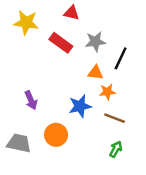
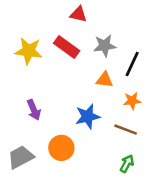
yellow star: (26, 22) -> (29, 51), moved
orange star: (107, 92) -> (132, 101), moved
gray trapezoid: (19, 143) -> (21, 157), turned -40

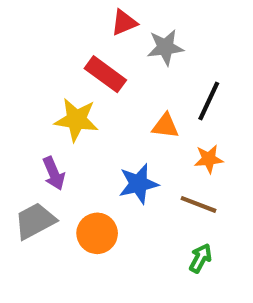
red triangle: (78, 14) -> (124, 23), turned -36
gray star: (105, 46) -> (165, 47), moved
yellow star: (29, 51) -> (76, 120), moved
gray trapezoid: (21, 157) -> (35, 221), moved

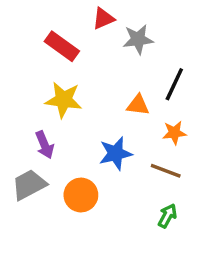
red rectangle: (105, 74) -> (62, 46), moved

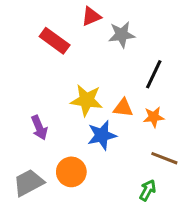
yellow star: (64, 100) -> (87, 100), moved
orange triangle: (138, 105) -> (123, 108), moved
brown line: (166, 171) -> (164, 158), moved
gray trapezoid: (29, 185) -> (29, 183), moved

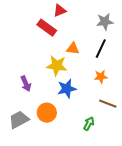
gray star: (122, 35) -> (105, 22), moved
red rectangle: (55, 41) -> (47, 28), moved
orange triangle: (123, 108) -> (73, 49), moved
green arrow: (148, 190) -> (89, 124), moved

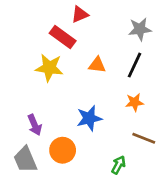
yellow star: (57, 66) -> (49, 68), moved
purple arrow: (26, 84) -> (35, 125), moved
gray trapezoid: (19, 120) -> (25, 160), turned -85

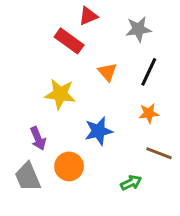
gray star: (140, 29) -> (138, 29), moved
orange triangle: (97, 65) -> (107, 72), turned 42
yellow star: (49, 68) -> (60, 94), moved
green arrow: (118, 165) -> (131, 183), turned 36

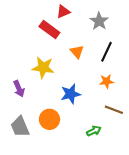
gray star: (138, 29) -> (99, 21), turned -30
purple arrow: (38, 138) -> (19, 89), moved

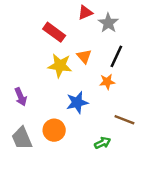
red triangle: (63, 12) -> (85, 13), moved
yellow star: (43, 68) -> (60, 66), moved
orange star: (106, 81) -> (107, 82), moved

